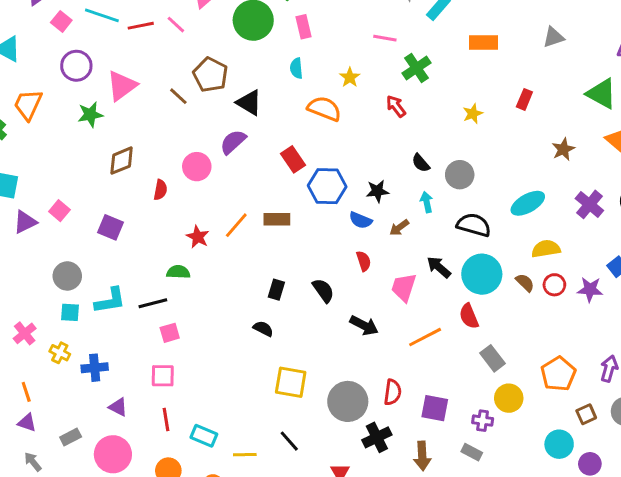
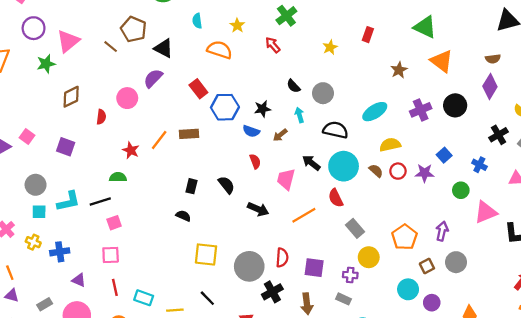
purple cross: (589, 204) -> (421, 110), turned 30

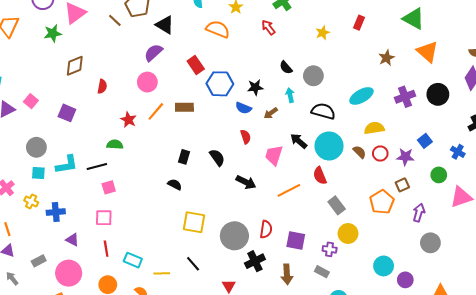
pink circle: (127, 98) -> (147, 82), moved
orange pentagon: (404, 237) -> (382, 202), moved
brown square: (427, 266) -> (402, 185), moved

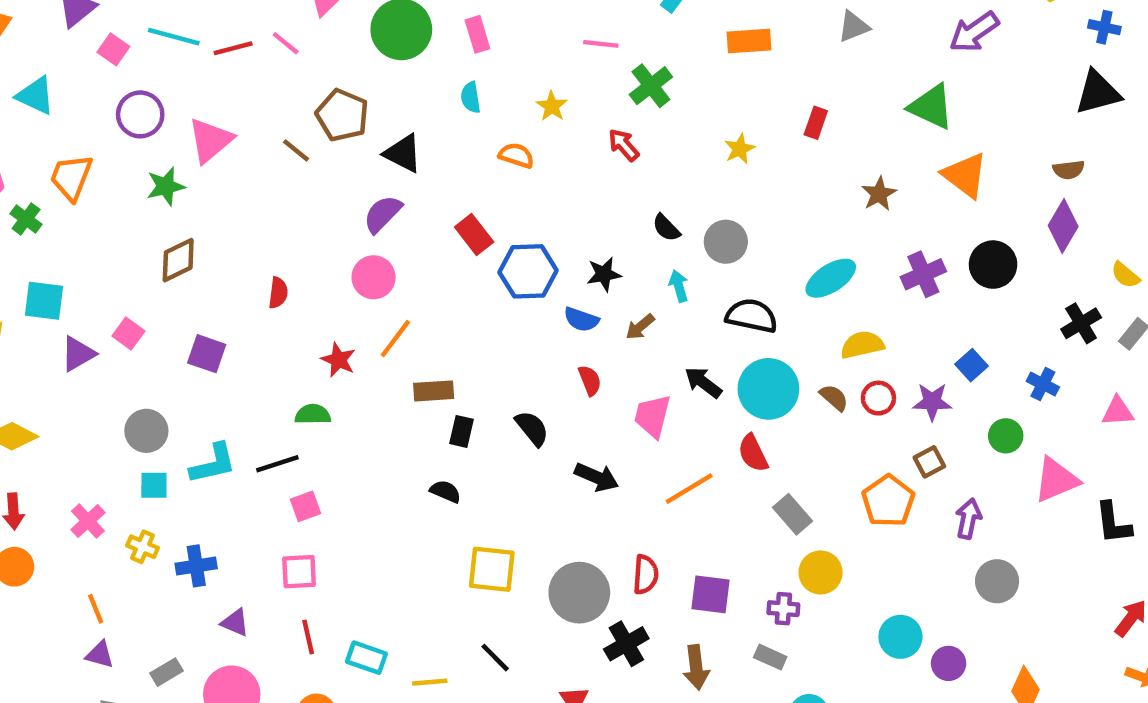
orange semicircle: (218, 29) -> (516, 155), size x0.7
brown diamond: (75, 66) -> (178, 260), moved
brown rectangle: (184, 107) -> (434, 391), moved

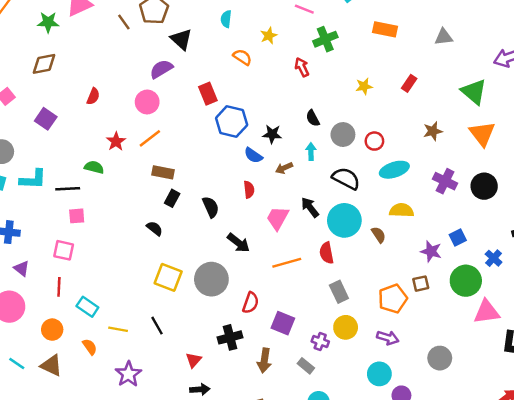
purple cross: (923, 274) -> (445, 181), turned 35
red circle: (878, 398) -> (374, 141), moved
green circle: (1006, 436) -> (466, 281), size x1.6
purple arrow: (968, 519) -> (388, 338), moved, turned 80
gray circle: (579, 593) -> (211, 279), moved

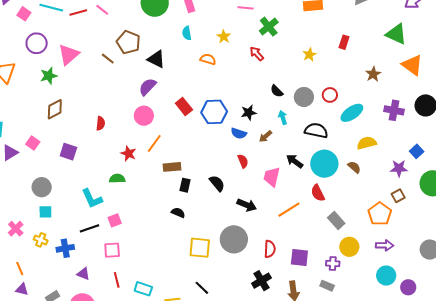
red rectangle: (208, 94) -> (184, 106), moved
cyan L-shape: (33, 179) -> (92, 199), moved, turned 80
black line: (68, 189) -> (89, 228), moved

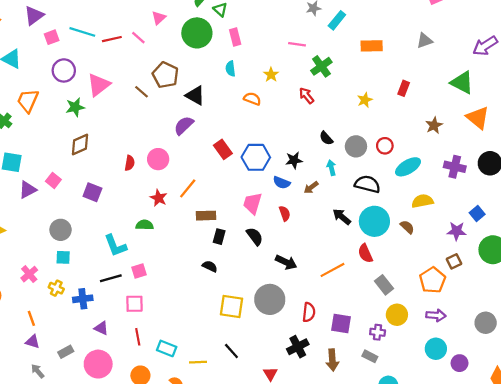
pink square: (24, 14) -> (52, 37), turned 32
pink circle: (144, 116) -> (158, 159), moved
pink trapezoid: (272, 177) -> (253, 203), moved

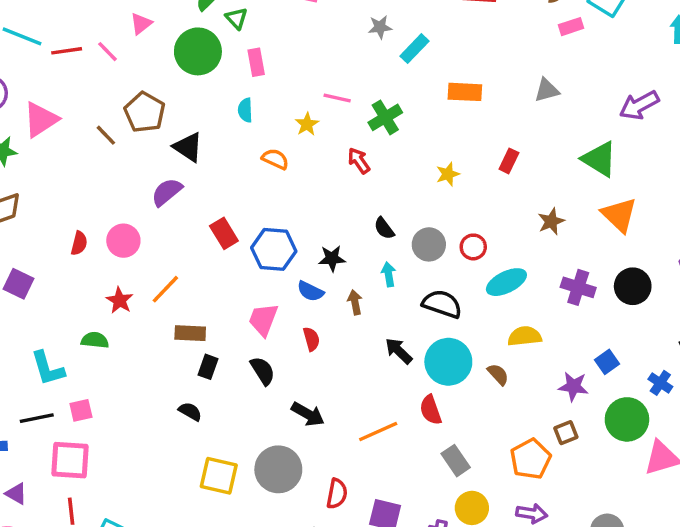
pink line: (297, 44) -> (337, 98), moved
brown arrow: (311, 187) -> (355, 302), turned 112
pink square: (134, 304) -> (70, 460), size x1.4

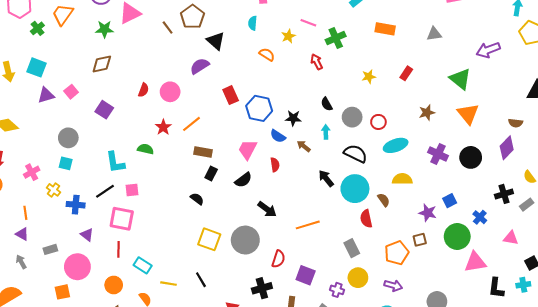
brown arrow: (355, 302) -> (304, 146), turned -48
black semicircle: (263, 371) -> (243, 180), turned 78
red semicircle: (431, 410) -> (366, 219), moved
black line: (37, 418) -> (105, 191), turned -30

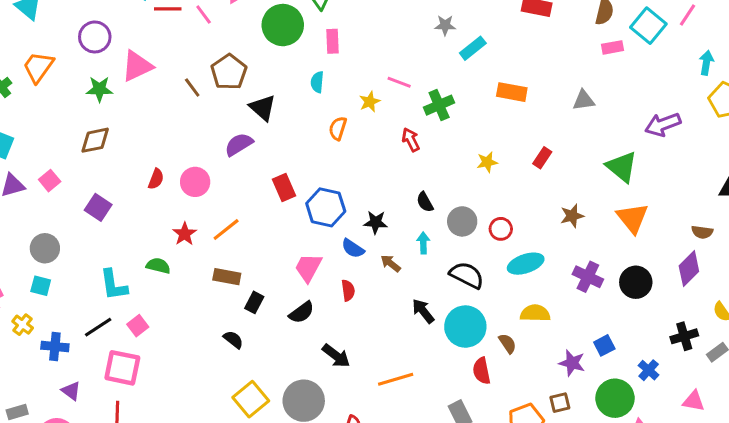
orange semicircle: (267, 55) -> (338, 128), turned -105
brown rectangle: (203, 152) -> (227, 277), moved
pink square: (132, 190) -> (138, 326), turned -32
yellow square: (209, 239) -> (251, 399), turned 30

